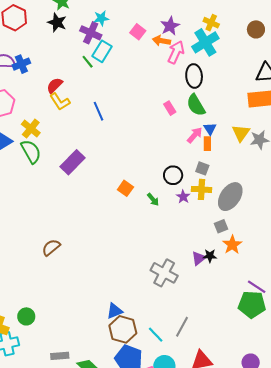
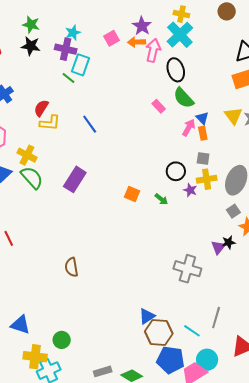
pink square: (138, 32) -> (111, 38), turned 35
yellow L-shape: (60, 102) -> (50, 123), turned -40
brown semicircle: (51, 247) -> (72, 267), turned -48

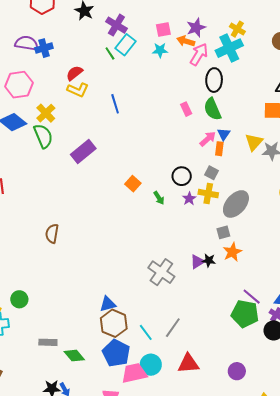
cyan star: (73, 33) -> (160, 50), moved

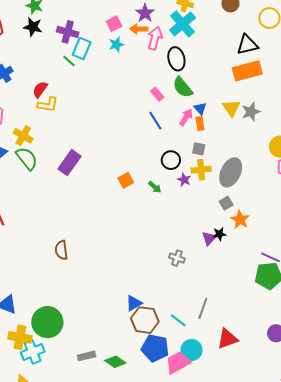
blue line: (115, 104) -> (155, 121), moved
orange square: (133, 184) -> (126, 180), turned 35
gray cross: (161, 272) -> (177, 258), size x0.6
green circle: (19, 299) -> (47, 322), size x1.8

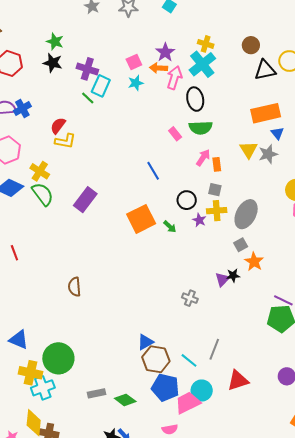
black triangle: (247, 45) -> (265, 70), moved
green semicircle: (183, 87) -> (201, 128), turned -55
blue triangle: (200, 108) -> (277, 133), moved
blue line: (155, 121) -> (153, 171), moved
orange square: (126, 180) -> (141, 219), size x1.8

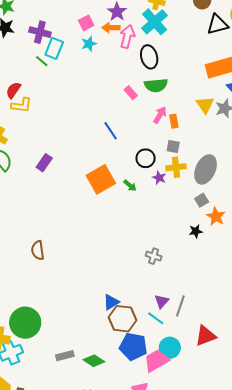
purple rectangle: (85, 200) -> (44, 163), size x0.7
purple triangle: (222, 279) -> (162, 301), moved

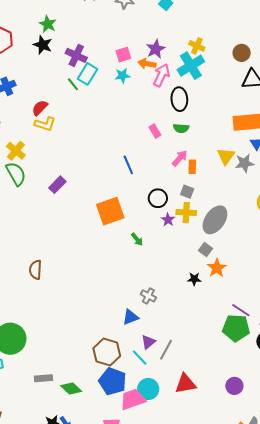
green semicircle: (156, 85) -> (181, 128), size x0.7
green arrow: (130, 186) -> (137, 239), moved
gray square: (202, 200) -> (206, 249), turned -32
blue triangle: (111, 302) -> (130, 317), moved

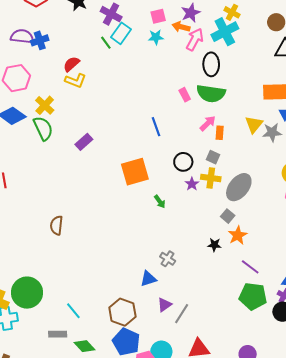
green semicircle: (181, 128) -> (211, 94), size x1.8
purple line: (241, 310) -> (250, 267), moved
cyan line: (140, 358) -> (73, 311), moved

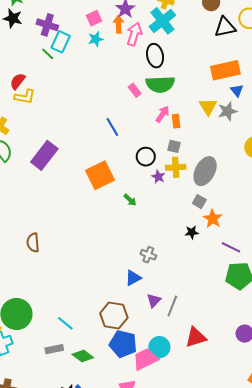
orange arrow: (181, 27) -> (119, 24), turned 84
purple rectangle: (84, 142) -> (44, 155), size x1.6

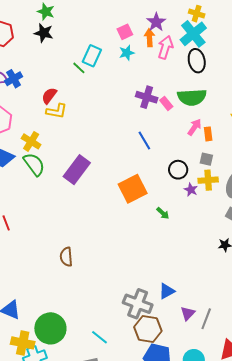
purple cross: (47, 25) -> (147, 97), moved
black ellipse: (155, 56) -> (197, 61), moved
gray cross: (148, 255) -> (138, 304), moved, size x1.8

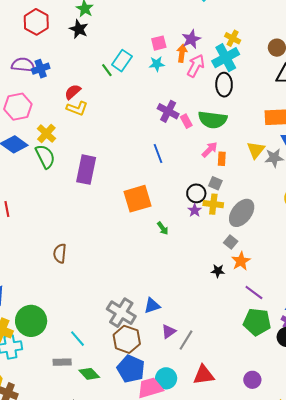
purple rectangle: (77, 170) -> (86, 170), turned -36
black circle: (178, 170) -> (196, 193), moved

